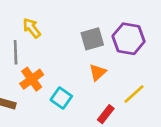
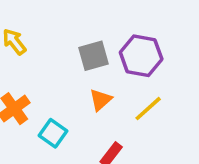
yellow line: (134, 94) -> (148, 109), moved

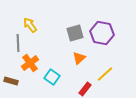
yellow line: (148, 109) -> (105, 74), moved

